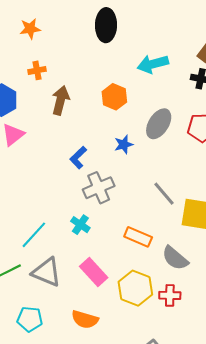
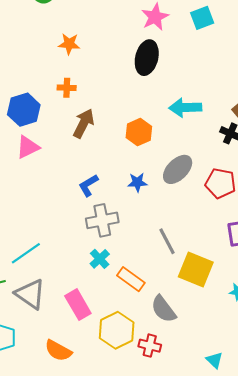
cyan cross: (80, 225) -> (100, 259), moved

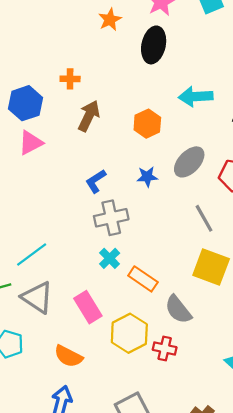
orange star: (69, 44) -> (110, 20), moved, turned -30
gray line: (167, 241) -> (204, 218), moved

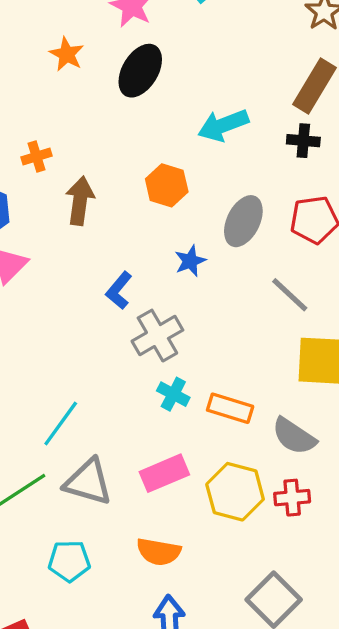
black ellipse: (154, 45) -> (140, 71), turned 36
pink rectangle: (88, 307) -> (164, 473), turned -64

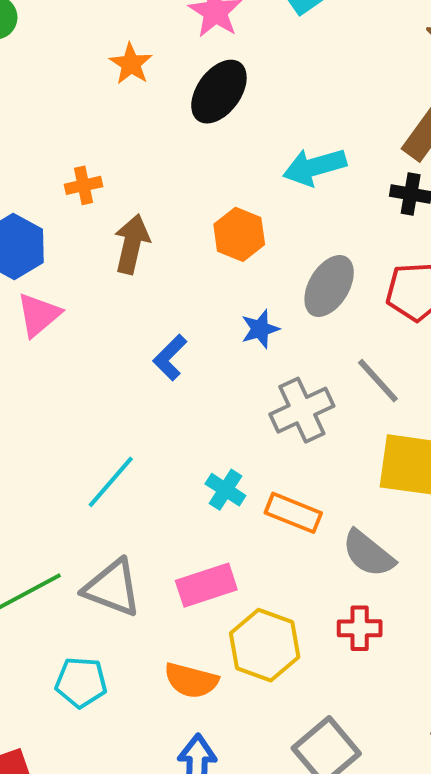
gray cross: (157, 336) -> (302, 410), moved
cyan line: (61, 424) -> (111, 482), moved
yellow hexagon: (235, 492) -> (265, 645), moved

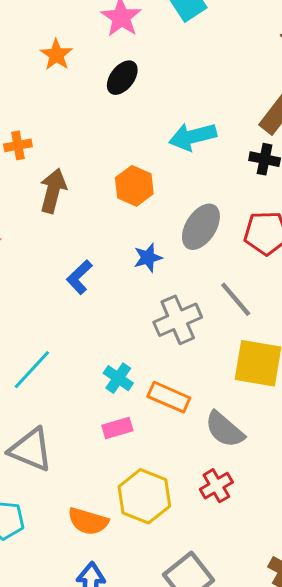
black ellipse: (219, 92) -> (122, 78), size x0.7
pink rectangle: (206, 585) -> (117, 428), moved, size x0.7
red cross: (360, 628) -> (216, 486), turned -32

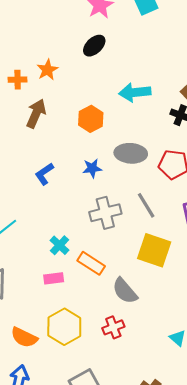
orange star: (56, 55) -> (47, 70), moved
gray ellipse: (201, 227) -> (131, 153), turned 52

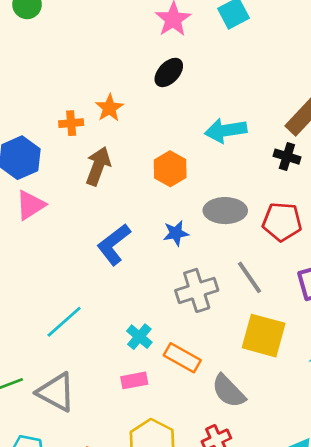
blue L-shape: (44, 174) -> (114, 244), size x1.4

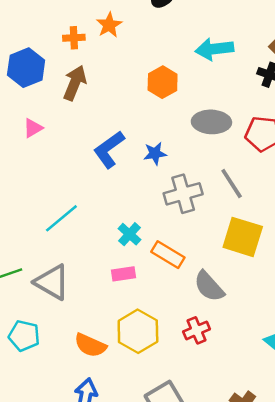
brown arrow: (98, 166) -> (75, 83), moved
pink triangle: (30, 205) -> (33, 128), moved, size x0.7
blue star: (176, 233) -> (155, 153), moved

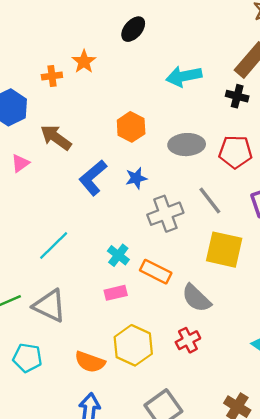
orange hexagon: (163, 82) -> (131, 127), moved
brown arrow: (75, 83) -> (56, 137), moved, turned -72

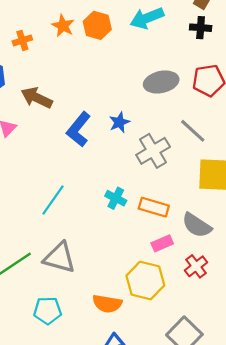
orange star: (84, 62) -> (63, 26), moved
orange hexagon: (131, 127) -> (97, 25), moved
pink rectangle: (116, 293) -> (162, 243), moved

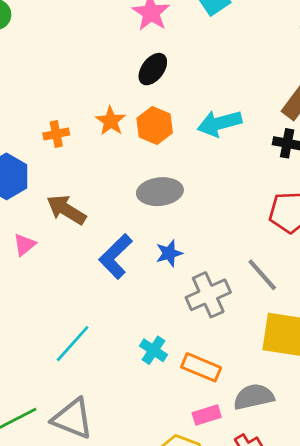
gray ellipse: (161, 82) -> (160, 192), moved
gray semicircle: (197, 225) -> (254, 397), turned 128

